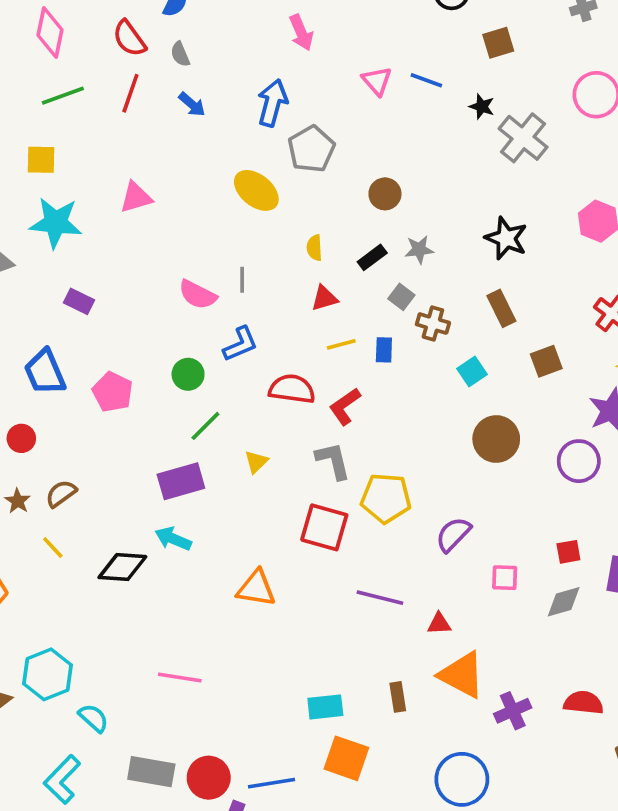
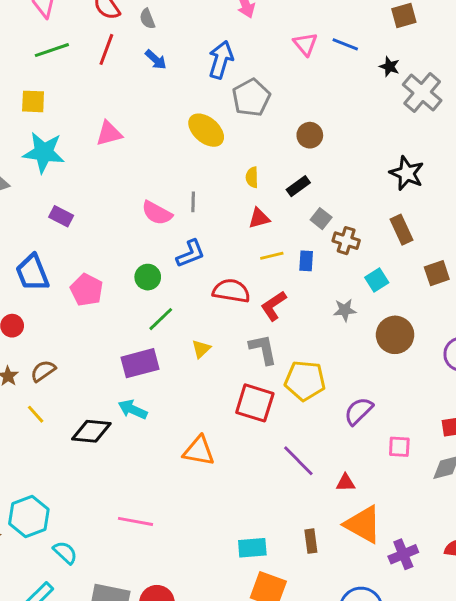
gray star: (419, 250) -> (345, 310), moved
purple line: (380, 598) -> (298, 461), turned 30

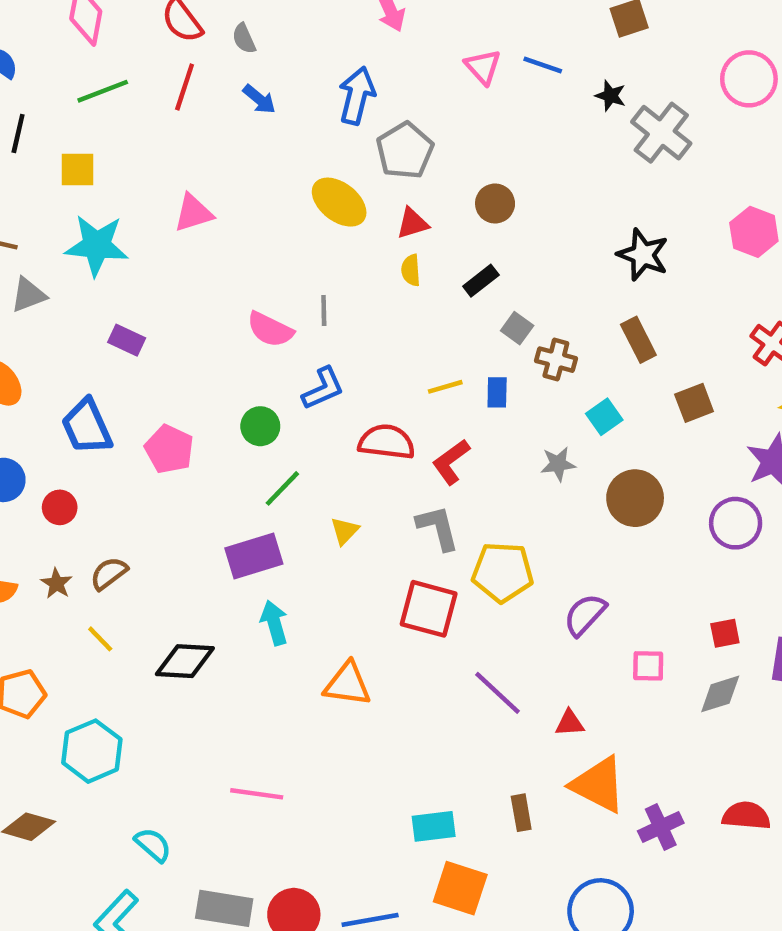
red triangle: (259, 218) -> (413, 223), moved
cyan arrow: (133, 409) -> (274, 623), moved, turned 52
cyan hexagon: (29, 516) -> (92, 751), moved

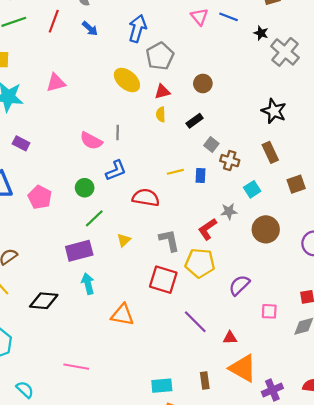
red L-shape: (451, 462) -> (207, 229), moved

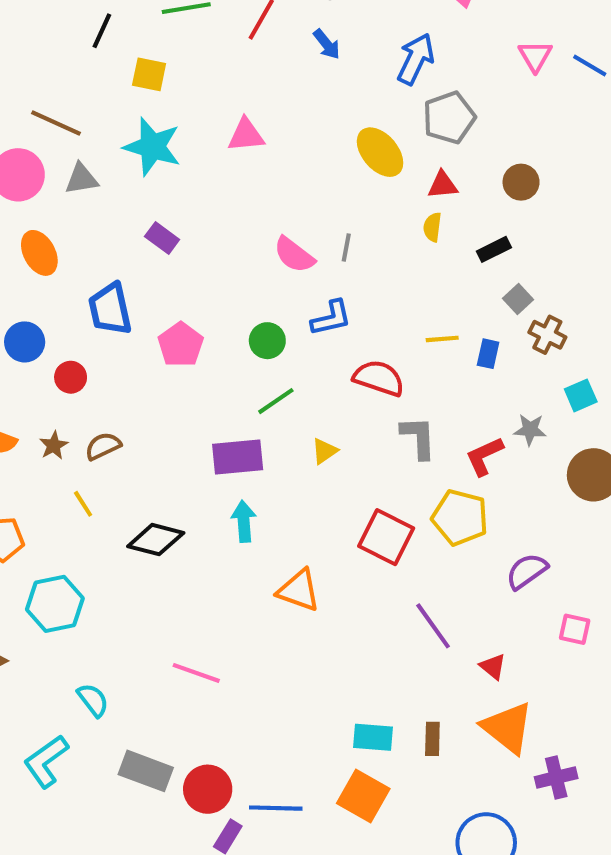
gray L-shape: (169, 240) -> (418, 437), moved
red triangle: (230, 338) -> (493, 667), turned 32
cyan rectangle: (162, 386) -> (373, 737), moved

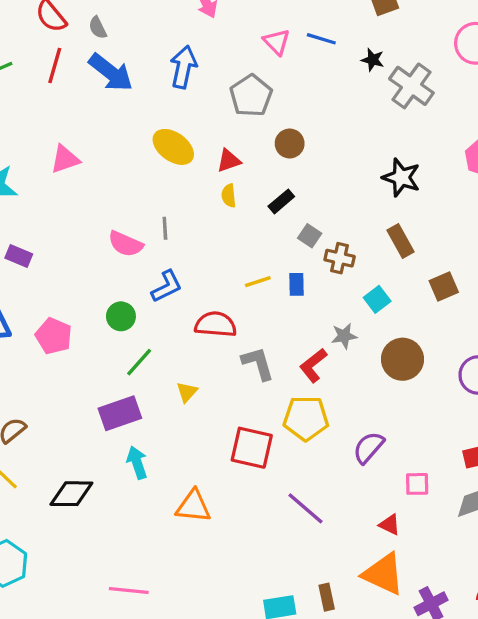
blue arrow: (327, 44) -> (111, 72), size x1.8
gray pentagon: (449, 118) -> (251, 96), moved
red triangle: (493, 667) -> (390, 525), moved

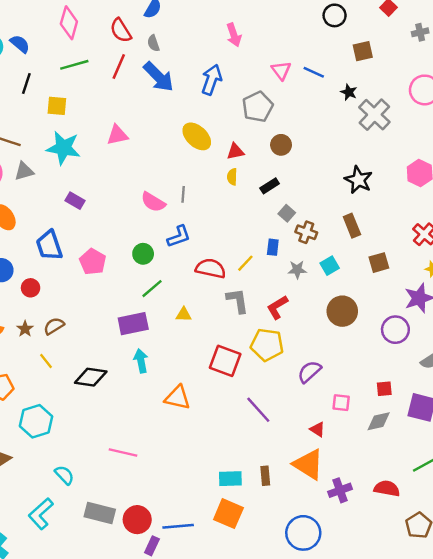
yellow line: (258, 282) -> (245, 263), moved, turned -36
gray star: (344, 336) -> (297, 270), moved
yellow triangle: (187, 392) -> (184, 315), turned 42

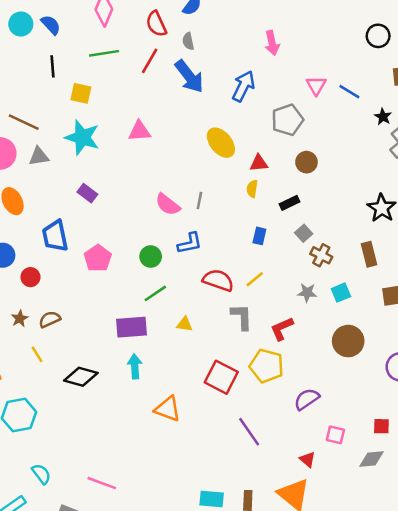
black line: (26, 83) -> (52, 66), turned -30
blue rectangle: (273, 247) -> (259, 236), moved
pink line: (123, 452) -> (102, 483), moved

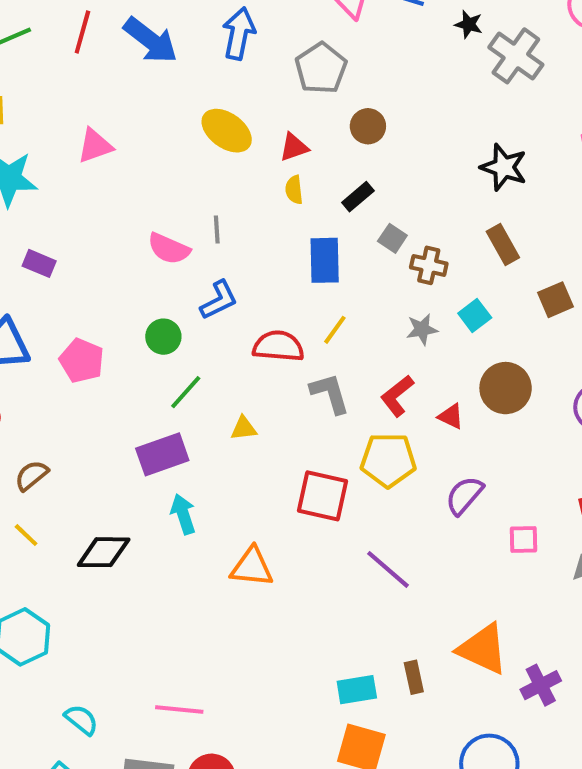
blue rectangle: (259, 236) -> (325, 260), size x1.6
red triangle: (308, 459) -> (451, 416), moved

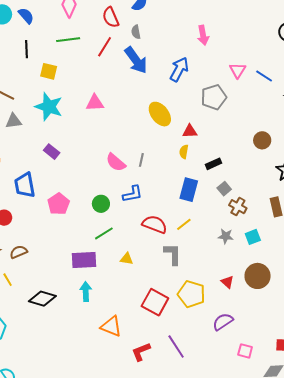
brown circle: (368, 126) -> (262, 140), moved
red L-shape: (397, 396) -> (141, 352), moved

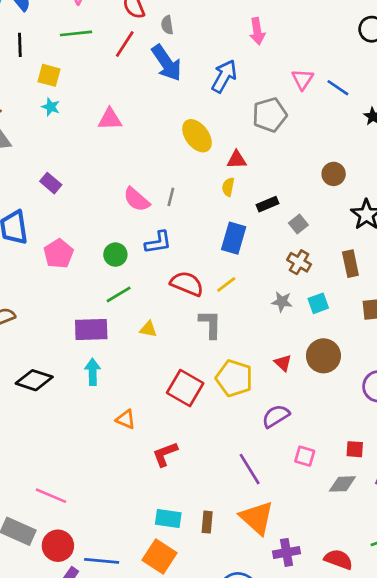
cyan star: (49, 107) -> (51, 107), moved, size x0.5
gray square: (224, 189) -> (298, 224), moved
orange triangle: (111, 326) -> (126, 419), size x0.7
purple line: (176, 346) -> (250, 469), moved

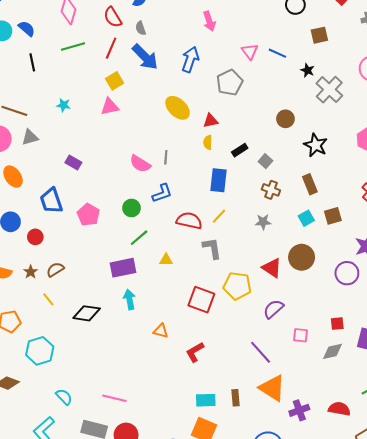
yellow square: (49, 75) -> (115, 81), moved, turned -36
cyan square: (318, 303) -> (306, 218), moved
red triangle: (283, 363) -> (272, 268), size x1.5

